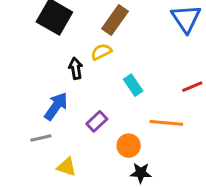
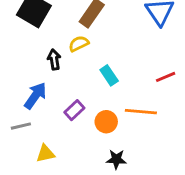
orange circle: (129, 146) -> (106, 122), moved
yellow triangle: (67, 167) -> (45, 154), turned -30

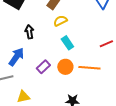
yellow semicircle: (79, 44) -> (60, 21), moved
orange circle: (106, 122) -> (65, 67), moved

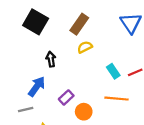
cyan rectangle: (67, 43) -> (113, 71), moved
orange circle: (65, 67) -> (84, 112), moved

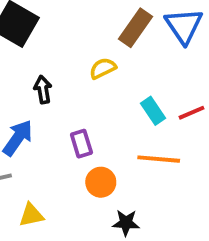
brown rectangle: (79, 24) -> (136, 28), moved
purple rectangle: (66, 97) -> (81, 144), moved, turned -64

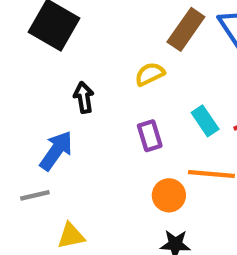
purple rectangle: (81, 144) -> (150, 136), moved
orange circle: (101, 182) -> (169, 195), moved

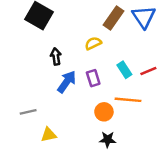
blue arrow: (56, 151) -> (67, 82), moved

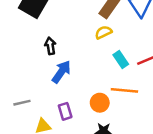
yellow semicircle: (93, 43) -> (103, 32), moved
purple rectangle: (93, 78) -> (65, 111), moved

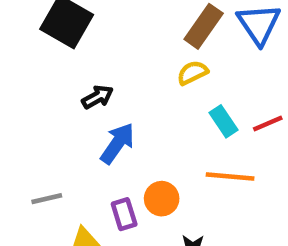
black arrow: (50, 46) -> (98, 97), turned 70
orange circle: (100, 103) -> (162, 199), moved

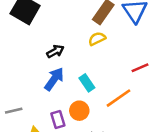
black arrow: (98, 97) -> (55, 51), moved
cyan rectangle: (223, 121) -> (87, 83), moved
orange line: (230, 177) -> (118, 98), turned -40

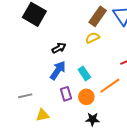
orange circle: (79, 111) -> (86, 97), moved
purple rectangle: (58, 119) -> (66, 94), moved

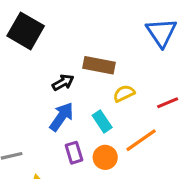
brown rectangle: (98, 16) -> (99, 65), moved, turned 66
yellow semicircle: (92, 38) -> (124, 93), moved

